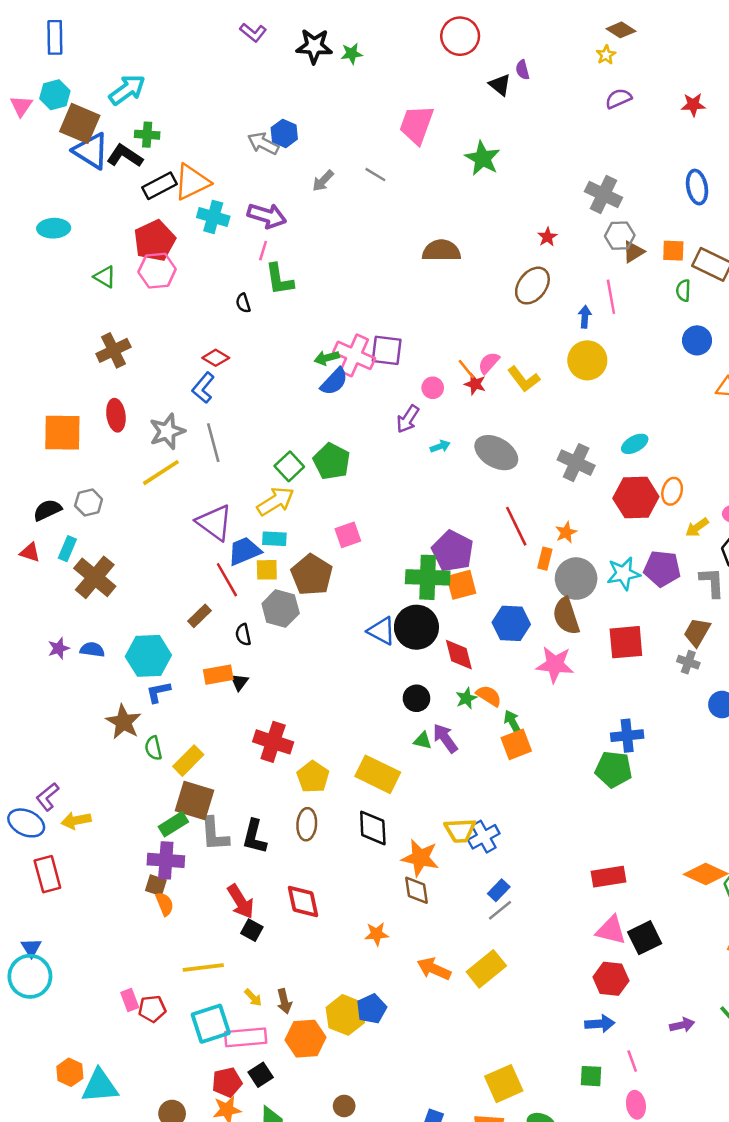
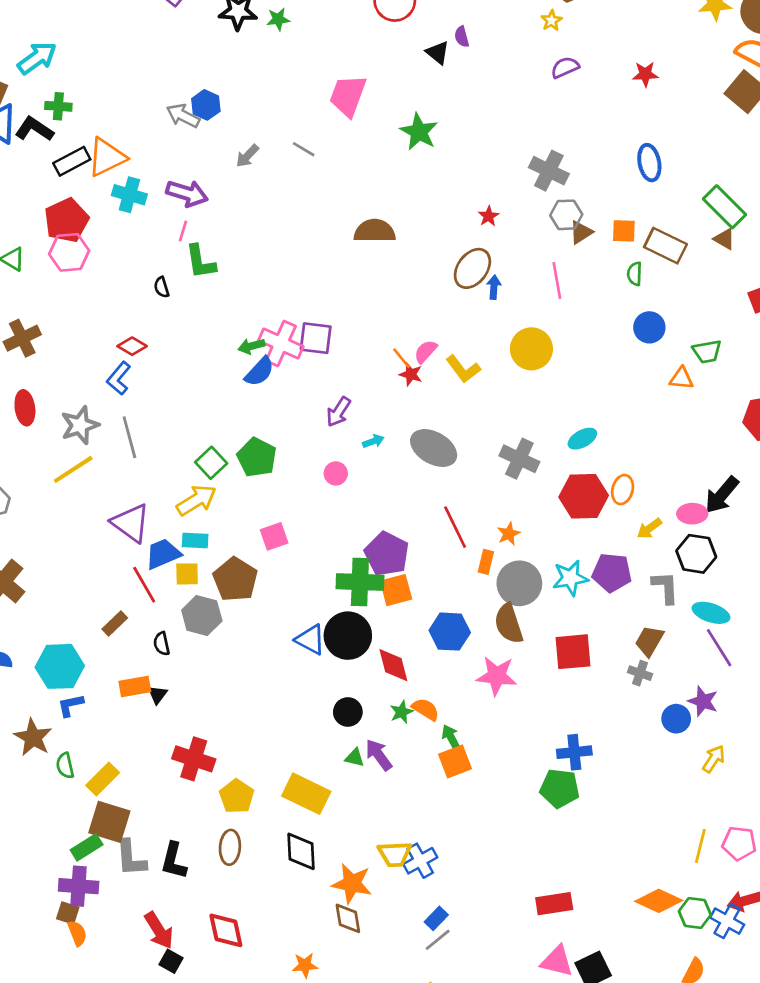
blue arrow: (585, 317) -> (494, 287), moved
pink circle: (433, 388) -> (336, 473), moved

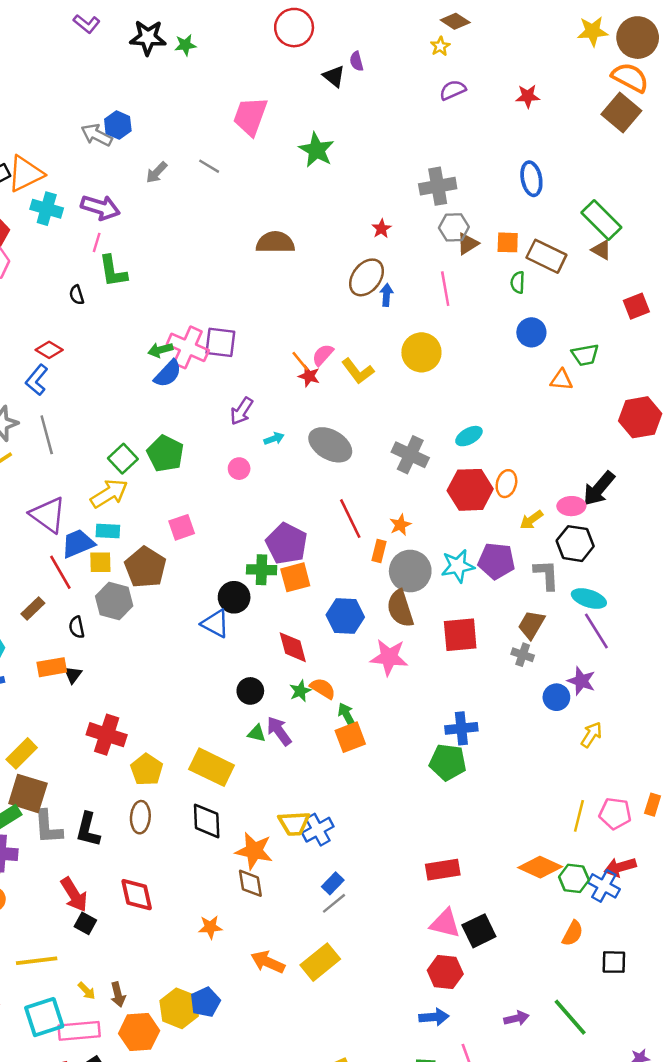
gray cross: (549, 171) -> (438, 186), turned -36
green cross: (360, 582) -> (262, 570), size x0.7
black circle: (348, 636) -> (234, 597), moved, size x0.7

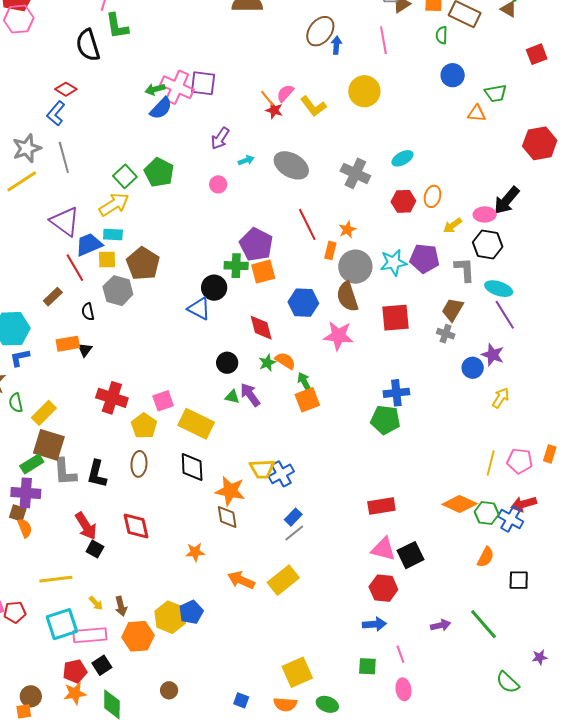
black semicircle: (77, 295) -> (88, 45), size x2.0
red hexagon: (470, 490) -> (403, 201), size x0.7
pink square: (182, 527) -> (163, 401), moved

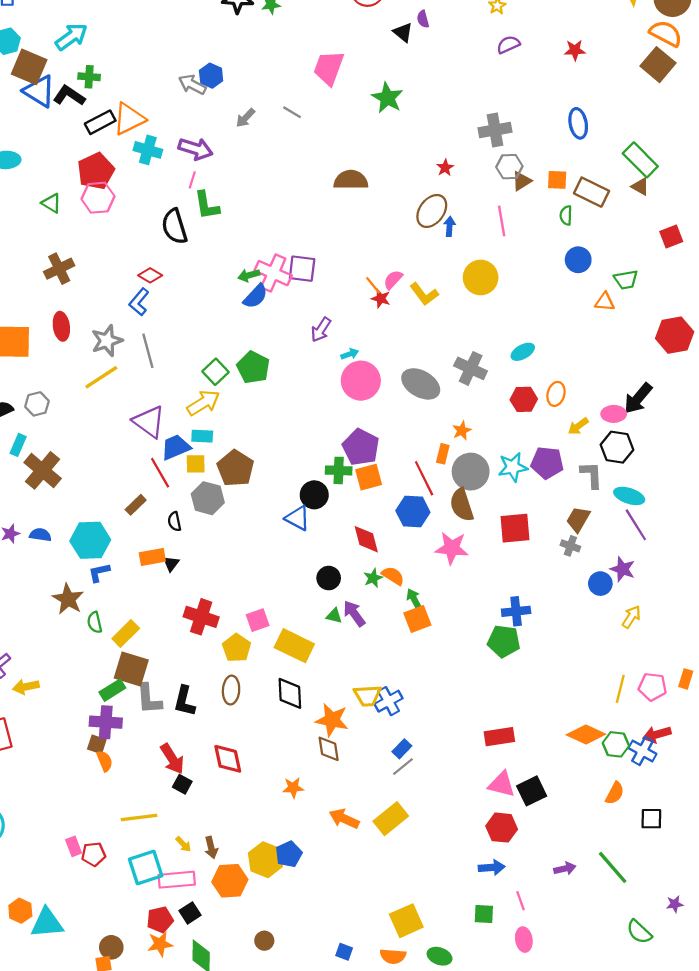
gray ellipse: (291, 165) -> (421, 384), moved
pink circle: (218, 184) -> (361, 381), moved, size x2.0
red line: (307, 224) -> (424, 478), moved

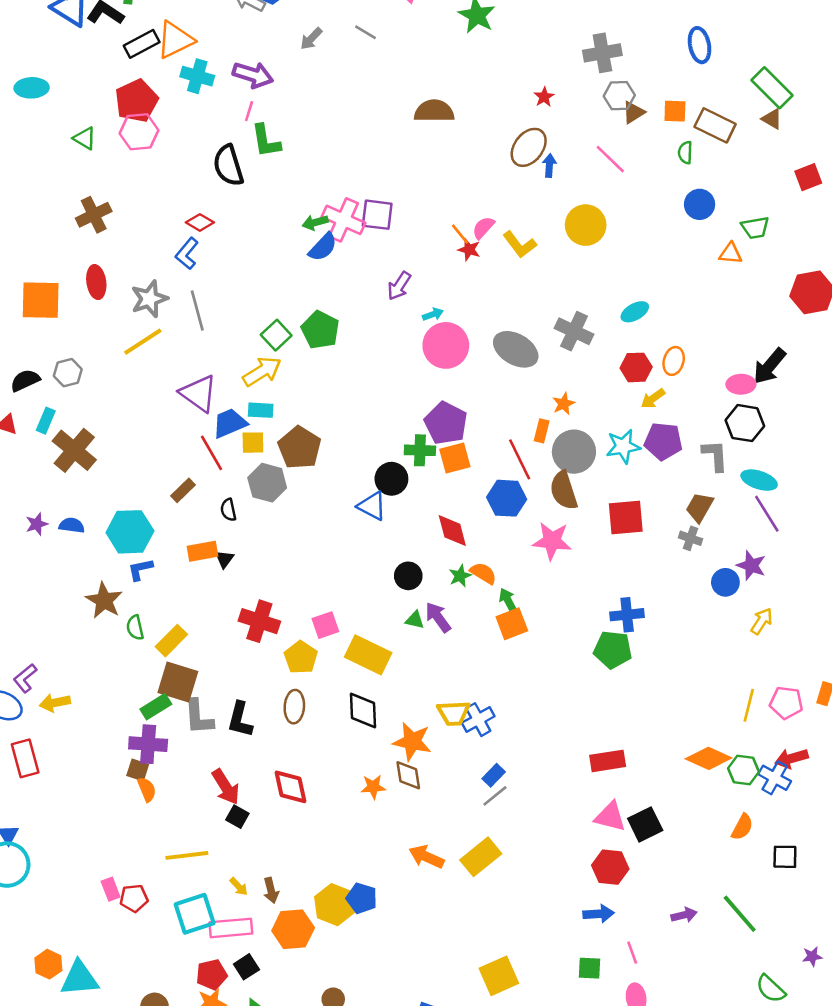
pink line: (502, 221) -> (610, 159), turned -36
yellow arrow: (578, 426) -> (653, 399), moved
orange star: (293, 788) -> (373, 787), moved
blue pentagon: (289, 854) -> (362, 898), turned -30

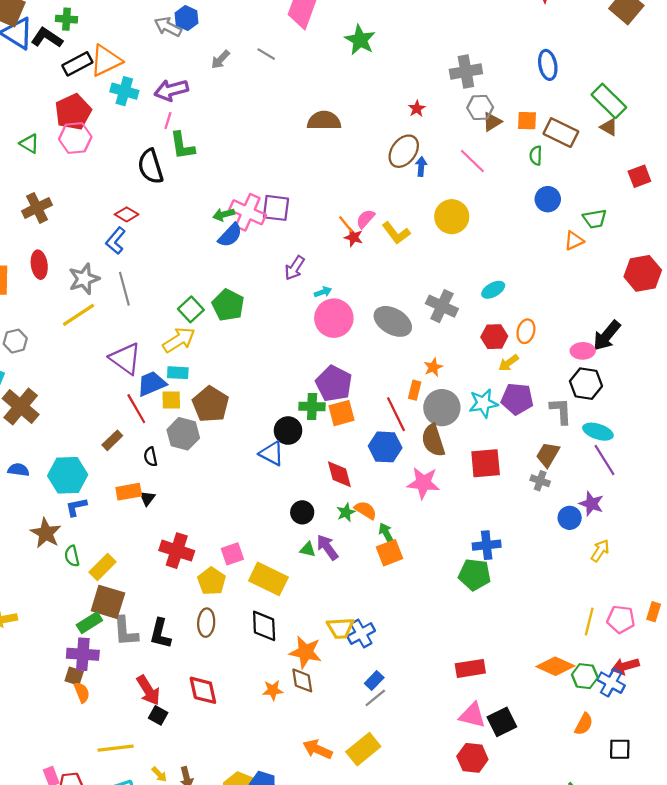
purple arrow: (253, 75) -> (171, 90), turned 148
orange triangle: (731, 254) -> (574, 241), turned -30

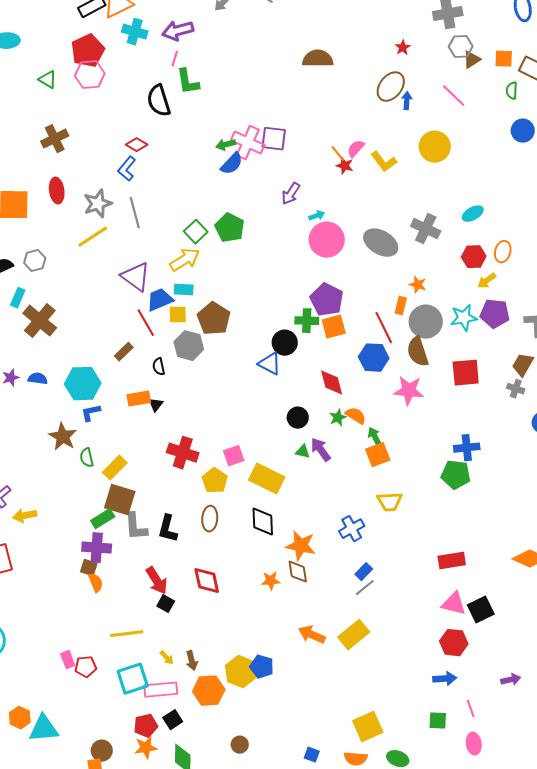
orange star: (433, 367) -> (418, 285), turned -30
yellow trapezoid: (340, 628) -> (390, 502), moved

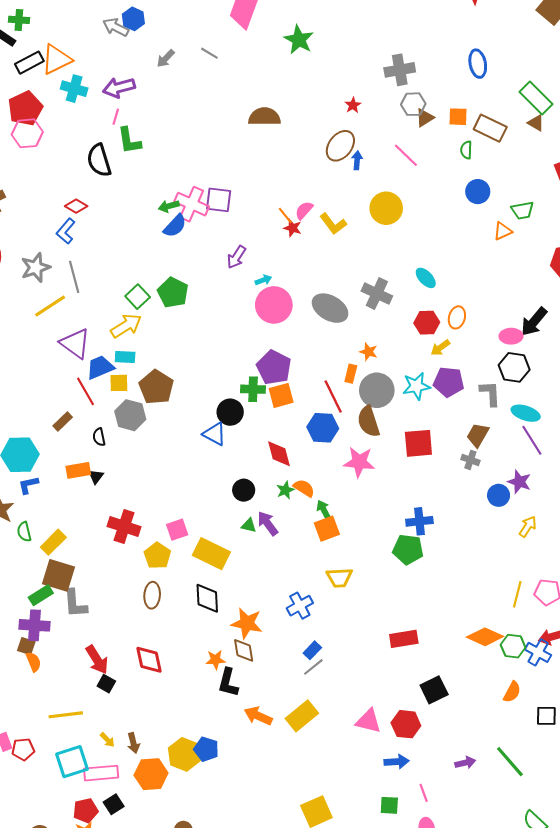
cyan ellipse: (473, 214) -> (426, 278), turned 75
yellow line: (93, 237) -> (50, 306), moved
black L-shape: (168, 529) -> (228, 683), moved
pink triangle: (454, 604) -> (368, 721), moved

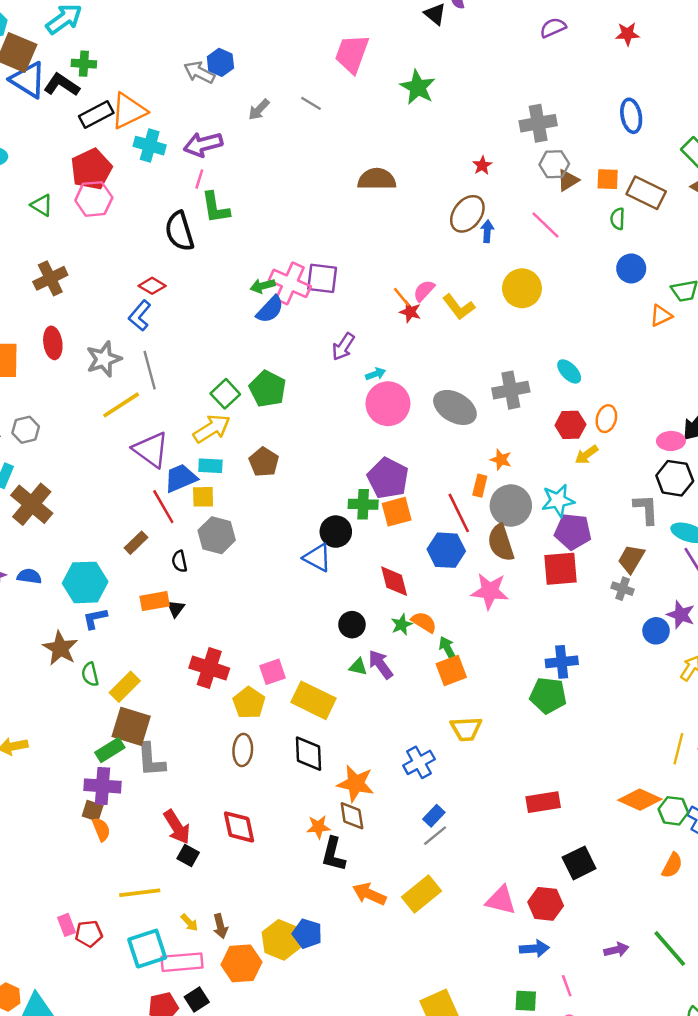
gray cross: (377, 294) -> (511, 390), turned -36
purple pentagon: (449, 382) -> (573, 532), moved
brown pentagon: (156, 387) -> (264, 462), moved, size x0.7

